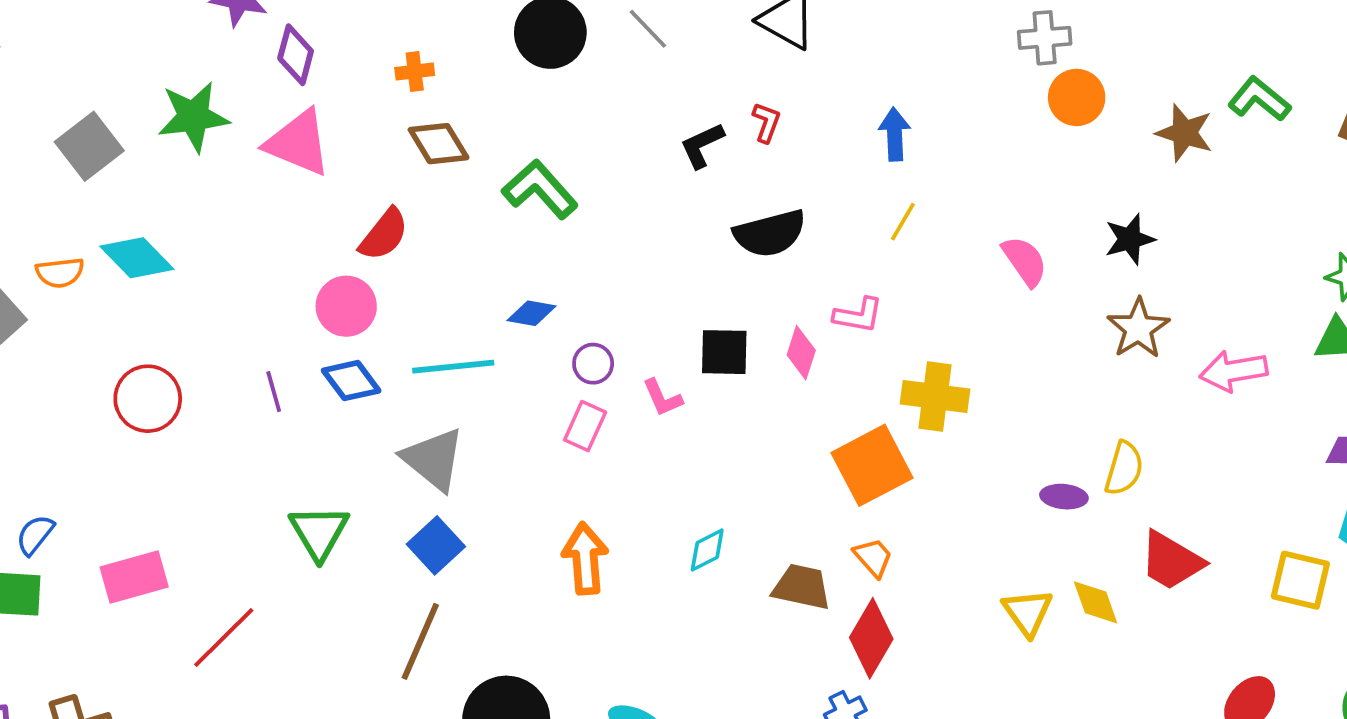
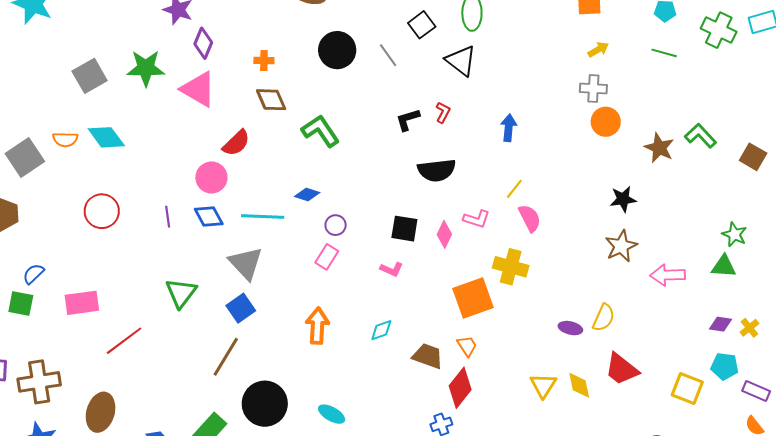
yellow line: (903, 222) -> (514, 189), moved
pink semicircle: (1025, 261) -> (530, 218), moved
pink L-shape: (662, 398) -> (392, 269), moved, turned -50

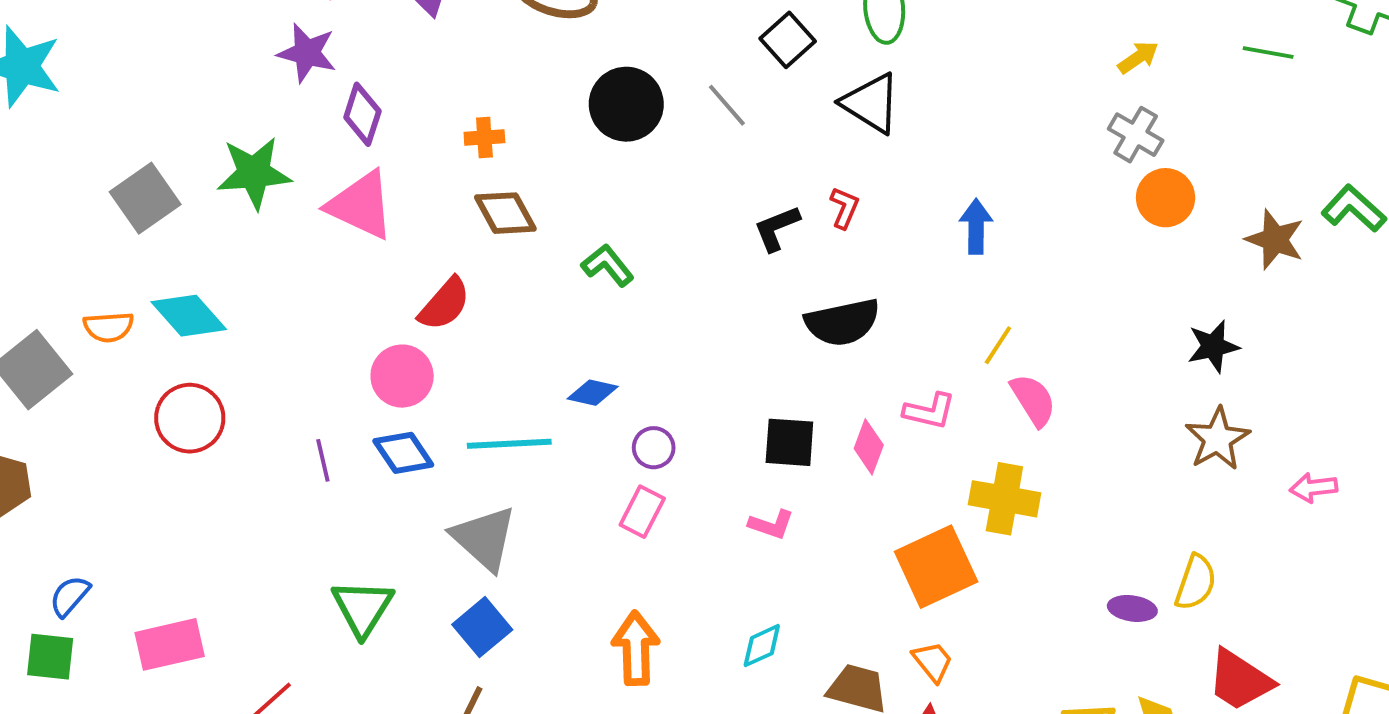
gray cross: (593, 88) -> (1136, 135), turned 32
green L-shape: (320, 131) -> (608, 265), size x0.7
red circle: (102, 211) -> (190, 418), moved
pink arrow: (668, 275) -> (1314, 488), size x0.7

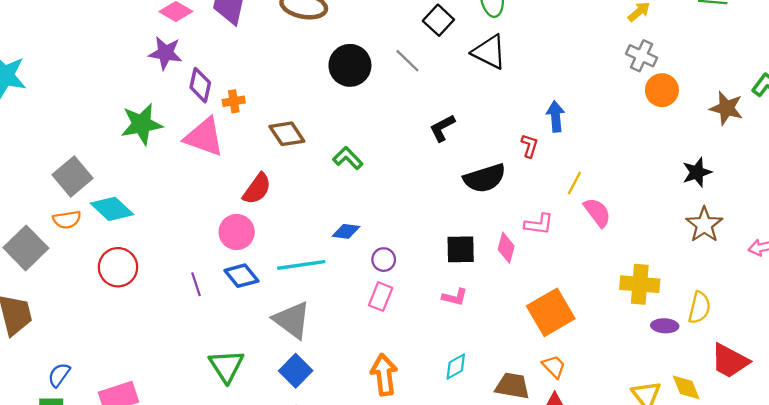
orange cross: (484, 137) -> (234, 101), moved
gray square: (145, 198) -> (72, 176), moved
red L-shape: (844, 208) -> (530, 146), moved
yellow cross: (1004, 499) -> (640, 284), moved

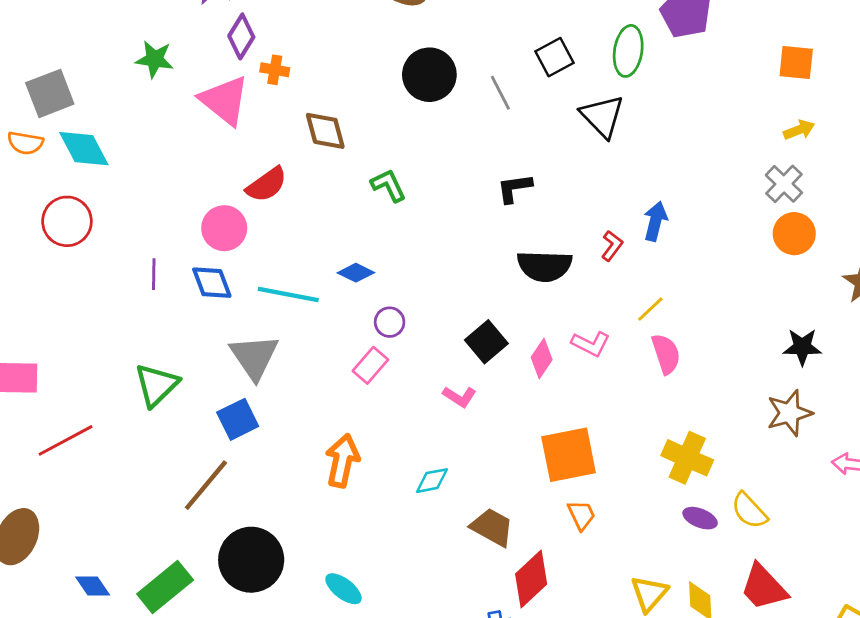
green star: (142, 124) -> (155, 59), size x0.7
black square: (461, 249) -> (486, 342), turned 32
yellow semicircle: (699, 308) -> (749, 511), turned 104
orange trapezoid: (554, 367) -> (581, 515), moved

